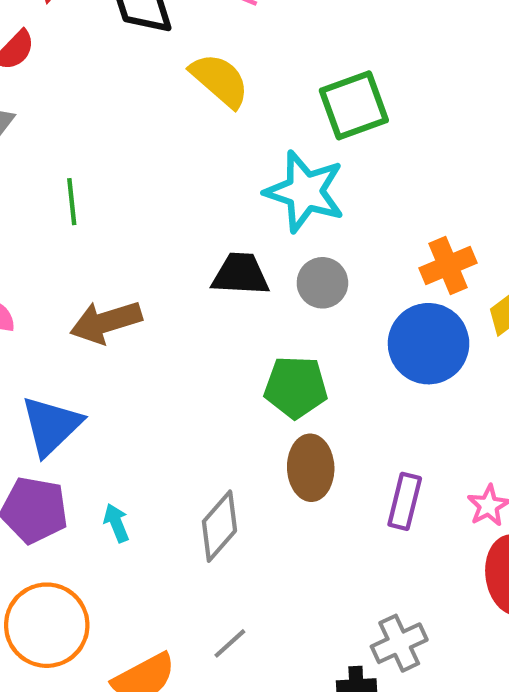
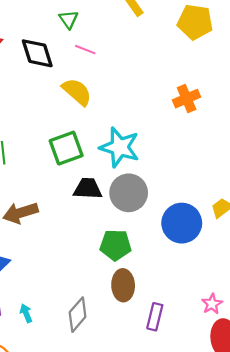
green square: (354, 105) -> (66, 148), moved
orange cross: (448, 265) -> (187, 99), moved
gray circle: (322, 283) -> (129, 193), size x1.5
purple rectangle: (405, 501) -> (155, 317), moved

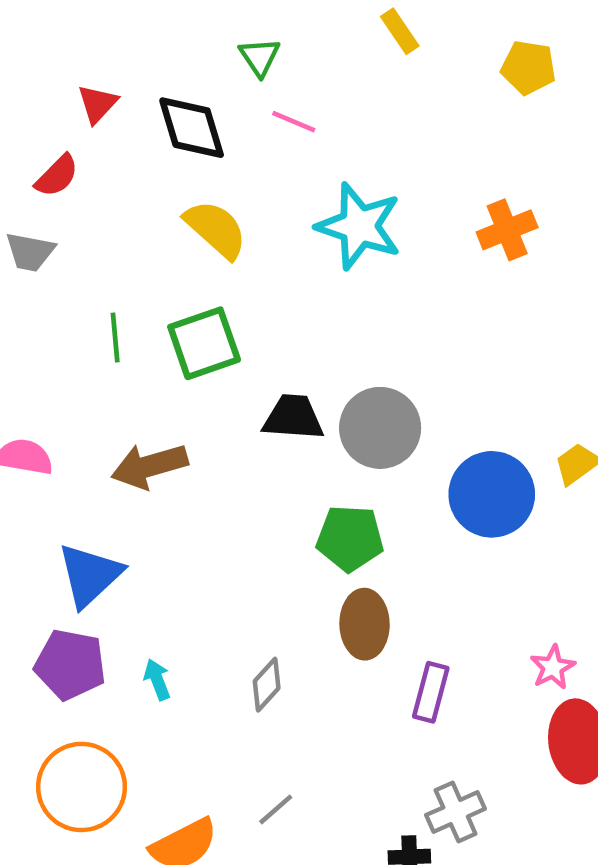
yellow pentagon: (195, 22) -> (528, 67), size x0.7
yellow semicircle: (77, 92) -> (216, 229), moved
cyan star: (120, 147) -> (359, 226), moved
green square: (66, 148) -> (204, 343), moved
gray diamond: (78, 315) -> (267, 685), size x0.7

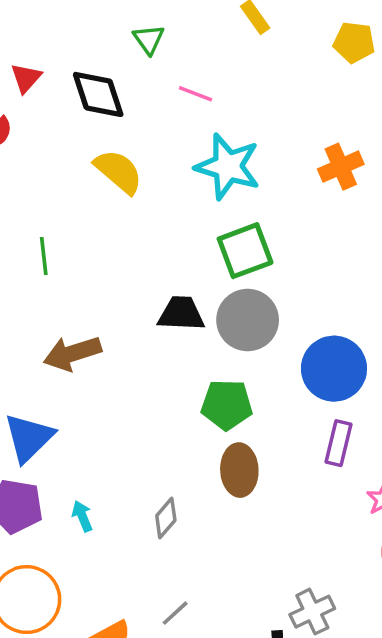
pink line: (294, 122) -> (195, 94), moved
green square: (204, 343) -> (245, 251), moved
purple rectangle: (431, 692) -> (339, 443), moved

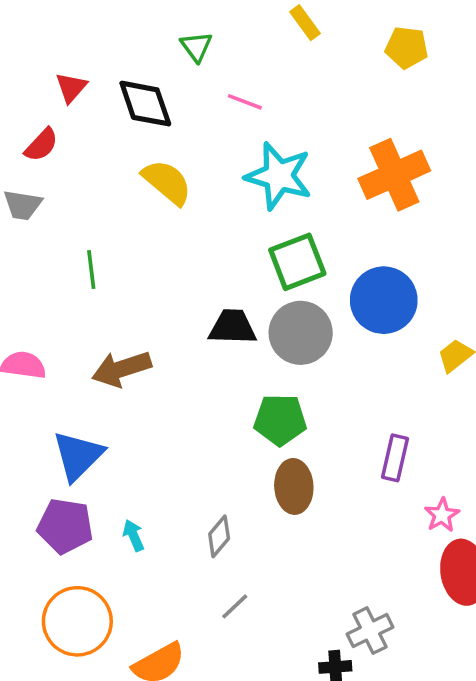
orange cross: (341, 167) -> (394, 175), size x1.5
blue circle: (334, 369) -> (384, 300), moved
gray line: (175, 613) -> (235, 606), moved

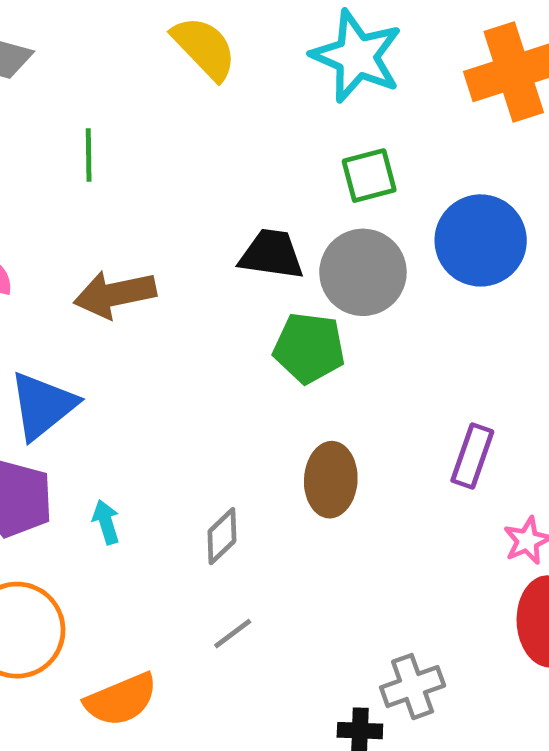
green square: (297, 262) -> (369, 176), size x0.7
green pentagon: (280, 420) -> (309, 348), moved

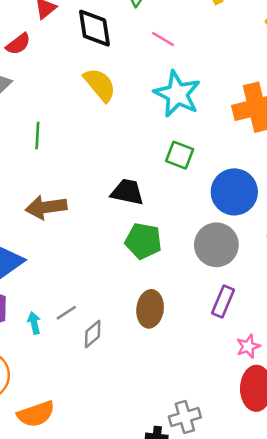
green square: (369, 176) -> (180, 155), turned 32
gray circle: (363, 272) -> (216, 245), moved
gray line: (233, 634) -> (66, 313), moved

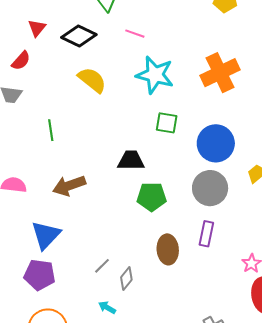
black diamond: (94, 28) -> (79, 36), turned -44
purple rectangle: (223, 301) -> (206, 234), moved
cyan arrow: (34, 323) -> (107, 308), moved, turned -36

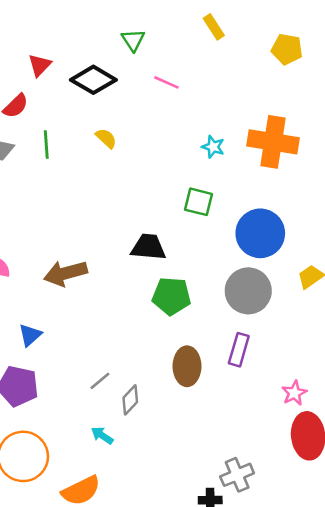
orange cross: (220, 73) -> (273, 142), turned 30
cyan star: (155, 75) -> (213, 147), moved, size x0.5
yellow semicircle: (92, 80) -> (106, 138), size x0.6
green line: (51, 130) -> (46, 145), moved
blue triangle: (46, 235) -> (30, 335), size x0.6

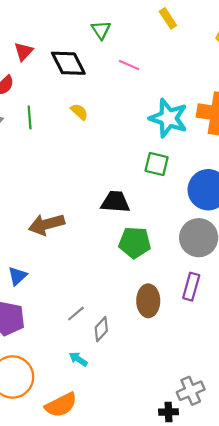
black diamond: (93, 80) -> (68, 63), turned 33
cyan star: (213, 147) -> (168, 118), size x2.0

